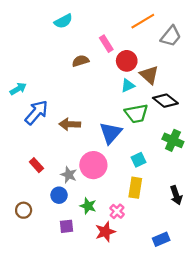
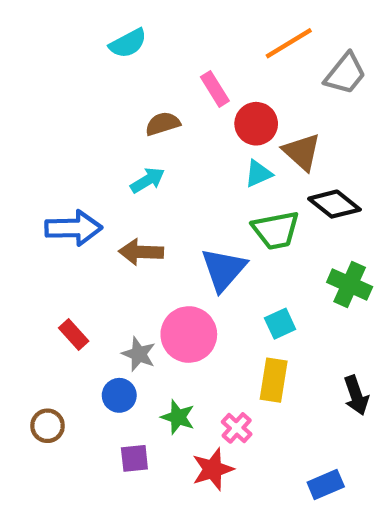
cyan arrow: (18, 89) -> (147, 180), moved
blue arrow: (36, 112) -> (74, 228), turned 48

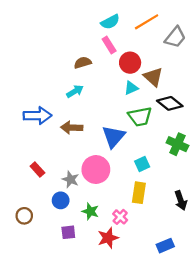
cyan semicircle: (128, 43) -> (110, 22), moved

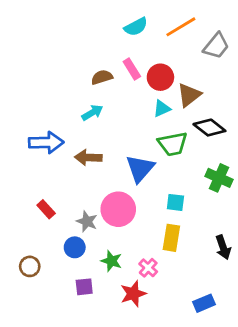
pink rectangle: (109, 45) -> (132, 69), moved
brown triangle: (153, 77) -> (189, 95), turned 40
cyan square: (142, 164) -> (175, 202), turned 32

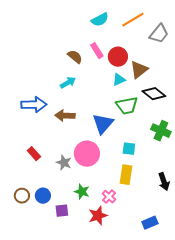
brown semicircle: (102, 77) -> (75, 57), turned 56
blue circle: (75, 247) -> (43, 196), moved

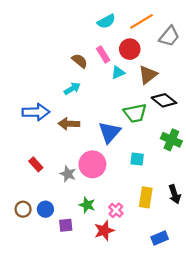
red circle: (118, 57) -> (130, 49), moved
cyan triangle: (119, 80) -> (118, 73), moved
yellow rectangle: (126, 175) -> (146, 197), moved

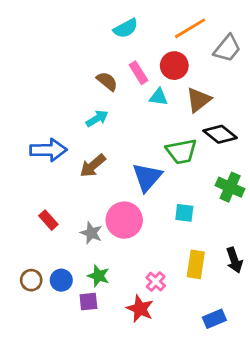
cyan semicircle: (106, 21) -> (126, 28), moved
cyan triangle: (118, 73) -> (159, 97), turned 32
brown arrow: (69, 124) -> (93, 166), turned -42
green star: (87, 205) -> (98, 276), moved
red star: (104, 231) -> (140, 309), turned -30

